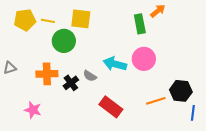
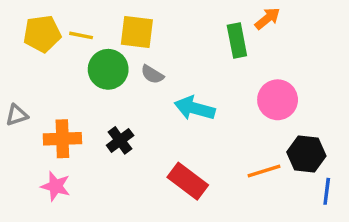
pink circle: (144, 59) -> (278, 100), moved
orange cross: (47, 74) -> (62, 139), moved
gray semicircle: (90, 76) -> (152, 74), moved

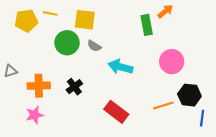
yellow line: (81, 35) -> (50, 13), moved
pink star: (56, 186) -> (35, 115), turned -30

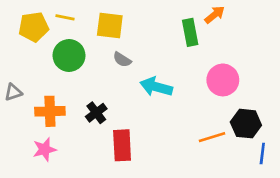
green circle: (67, 43) -> (69, 55), moved
red rectangle: (116, 112) -> (122, 145), moved, turned 50

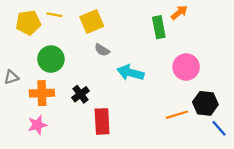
yellow square: (110, 26) -> (92, 22), turned -30
green circle: (69, 55) -> (51, 59), moved
blue line: (262, 153) -> (219, 128), turned -48

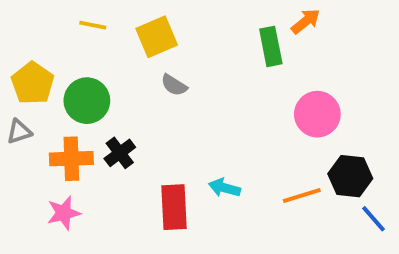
yellow pentagon: (28, 23) -> (33, 83), moved, turned -30
cyan arrow: (130, 73) -> (224, 188), moved, size x0.7
black cross: (80, 94) -> (120, 153), moved

